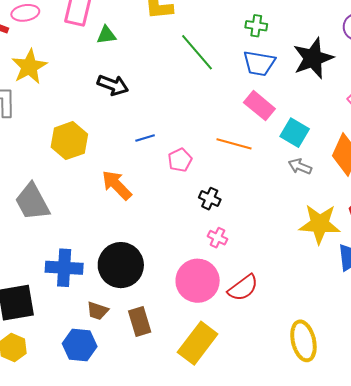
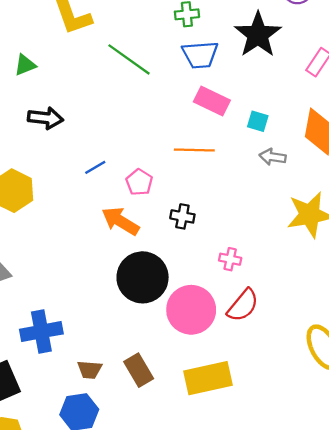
cyan square: (295, 133) -> (258, 121), size x0.7
orange arrow: (117, 185) -> (120, 221), moved
pink cross: (217, 238) -> (230, 259), moved
black circle: (121, 265) -> (143, 277), moved
yellow rectangle: (198, 343) -> (208, 378), turned 54

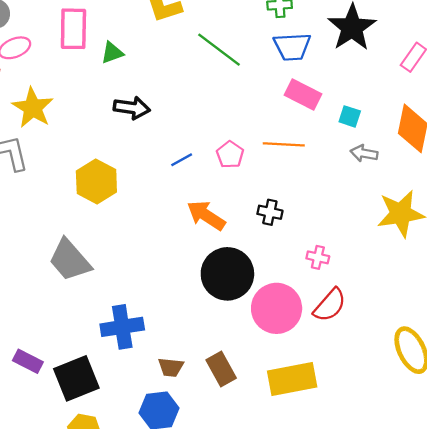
pink pentagon: (139, 182) -> (230, 155), moved

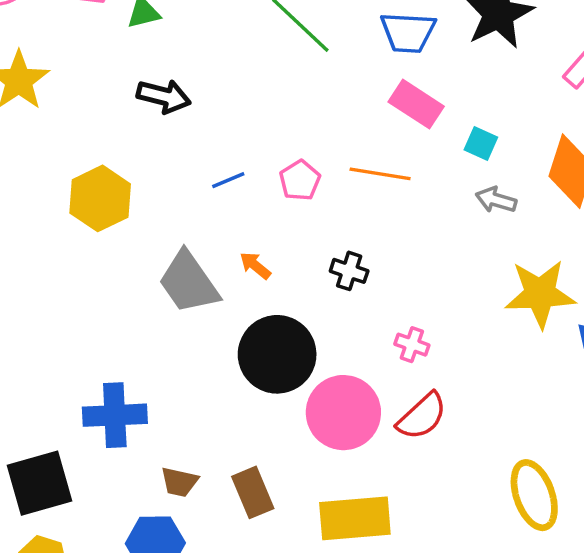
orange arrow: (206, 215) -> (255, 266), size x0.6
gray trapezoid: (70, 260) -> (189, 282), moved

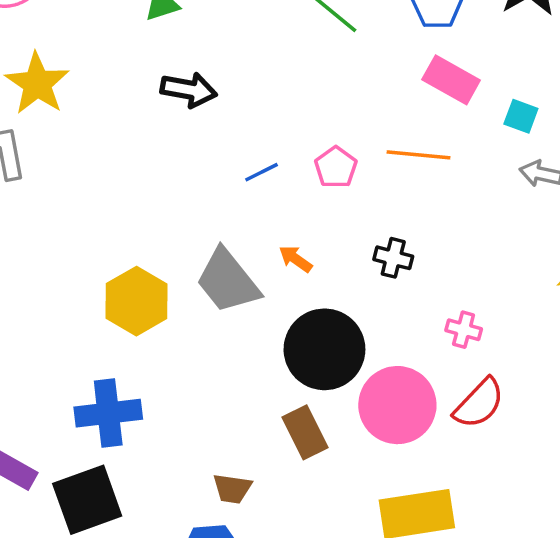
yellow hexagon: (100, 198) -> (137, 301), moved
blue cross: (115, 415) -> (108, 413), moved
brown rectangle: (253, 492) -> (305, 432), moved

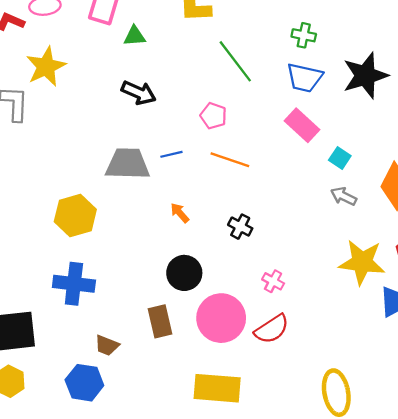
orange line: (419, 155) -> (230, 160), moved
pink pentagon: (336, 167) -> (213, 116), moved, turned -30
gray trapezoid: (228, 281) -> (128, 164), moved, turned 117
black circle: (324, 349) -> (184, 273), size x0.7
blue cross: (108, 413) -> (74, 284), moved

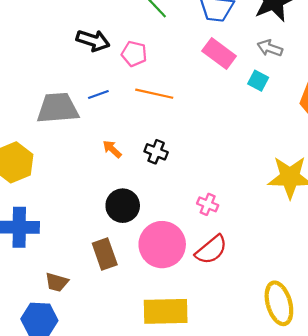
black arrow: (139, 93) -> (93, 40), moved
gray arrow: (344, 196) -> (270, 48), moved
black cross: (240, 227) -> (156, 152), moved

